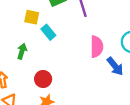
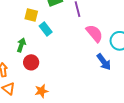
pink semicircle: (97, 47) -> (94, 33), moved, turned -42
red circle: (43, 79) -> (31, 62), moved

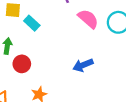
blue arrow: (104, 62) -> (83, 65), moved, turned 114

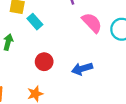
red circle: (22, 64) -> (44, 62), moved

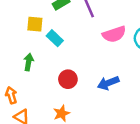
pink semicircle: (92, 23) -> (114, 34), turned 120

